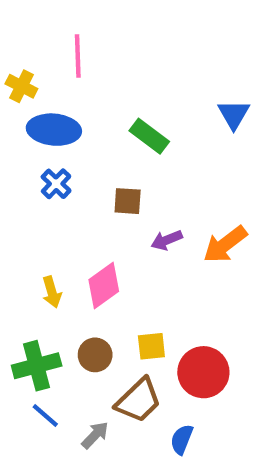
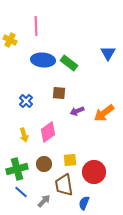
blue ellipse: (54, 130) -> (43, 60), moved
blue cross: (56, 184) -> (26, 101), moved
brown trapezoid: (138, 400) -> (64, 185), turned 125

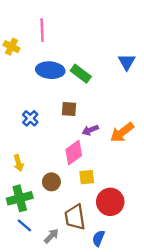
pink diamond: (48, 132) -> (74, 152), moved
yellow arrow: (24, 135) -> (19, 163), moved
yellow square: (70, 160) -> (87, 177), moved
brown circle: (44, 164) -> (51, 182), moved

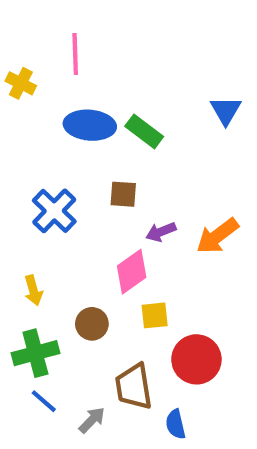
blue cross: (30, 118) -> (54, 211), size x1.5
blue semicircle: (98, 238) -> (176, 424), turned -35

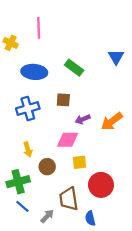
blue ellipse: (90, 125) -> (34, 72), moved
blue cross: (54, 211) -> (28, 109), turned 30
pink diamond: (132, 272) -> (68, 140), turned 35
yellow arrow: (33, 290) -> (28, 149), moved

